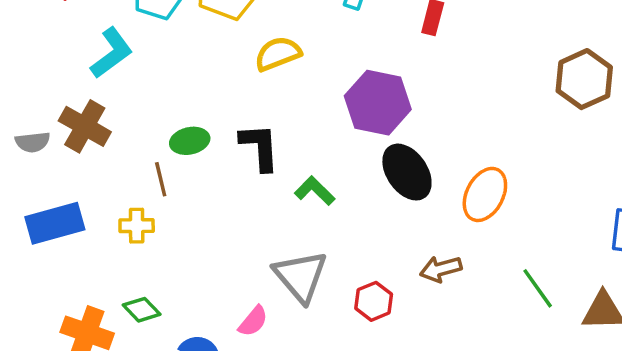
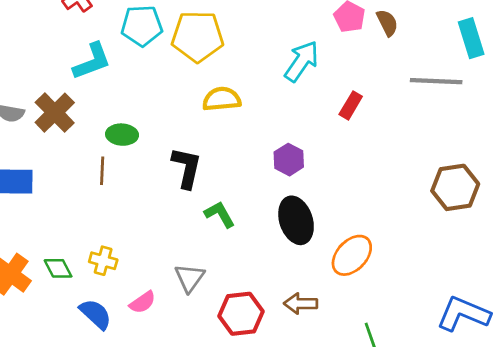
purple hexagon: (378, 103) -> (289, 160), size x0.6
green ellipse: (190, 141) -> (122, 135), moved
yellow cross: (137, 226) -> (103, 261), moved
gray triangle: (301, 276) -> (190, 278), size x0.7
red hexagon: (374, 301) -> (241, 314), size x1.4

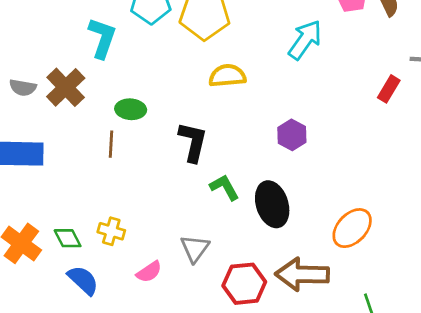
cyan L-shape: (92, 61) -> (102, 38), turned -51
red rectangle: (351, 105) -> (389, 89), moved
black ellipse: (296, 220) -> (272, 204), moved
brown arrow: (301, 304) -> (302, 274), size x1.6
blue semicircle: (96, 314) -> (83, 280), moved

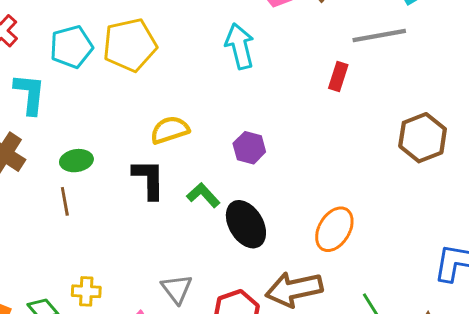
cyan arrow: (305, 40) -> (240, 46), turned -36
yellow semicircle: (227, 76) -> (170, 130), moved
green L-shape: (225, 187) -> (203, 195), moved

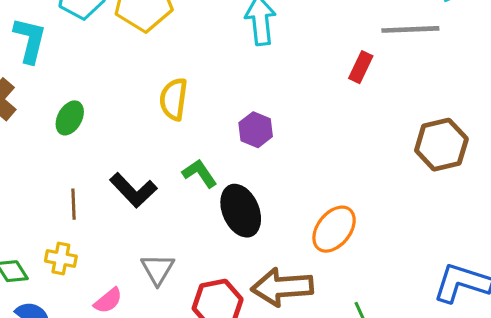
yellow semicircle: (170, 130) -> (174, 99), turned -72
green ellipse: (76, 161) -> (70, 118), turned -60
black L-shape: (149, 179) -> (133, 190), moved, turned 129
brown line: (65, 201) -> (73, 204), moved

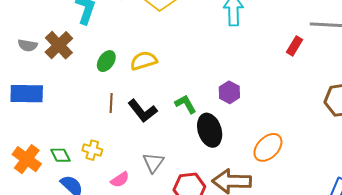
yellow semicircle: (174, 99) -> (144, 61), moved, turned 60
purple hexagon: (256, 130) -> (229, 92), moved
brown line: (73, 204) -> (111, 103), moved

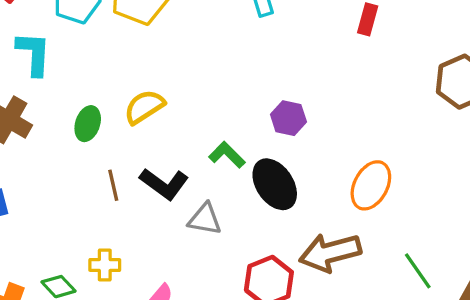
gray triangle: (153, 163) -> (205, 219), moved, turned -40

